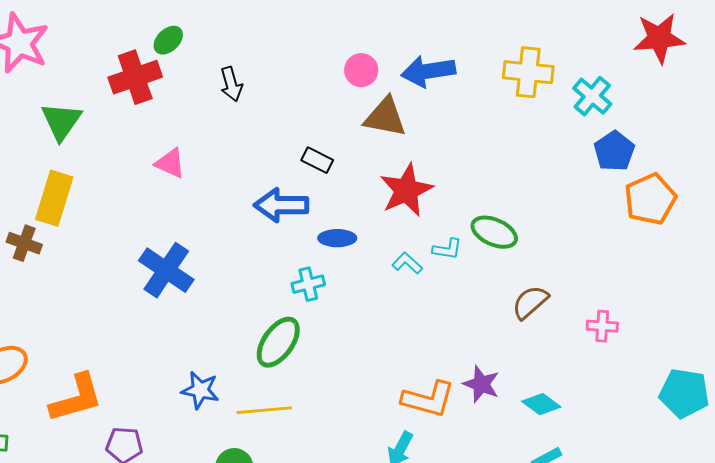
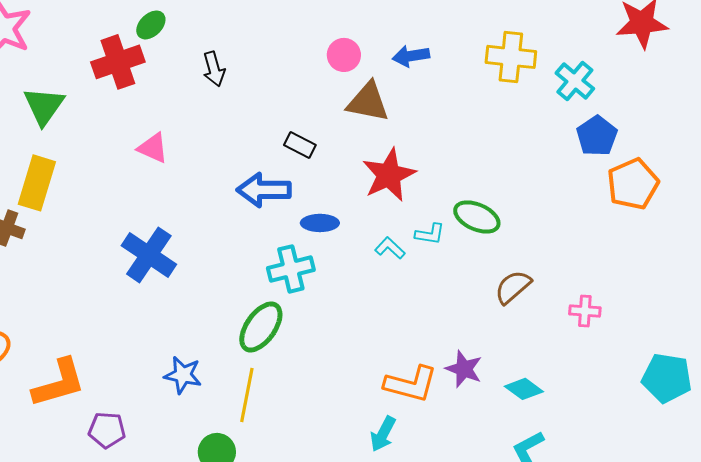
blue arrow: (428, 71) -> (411, 56), size x0.7
cyan cross: (308, 284) -> (291, 269), size x1.4
yellow line: (264, 410) -> (247, 395), turned -74

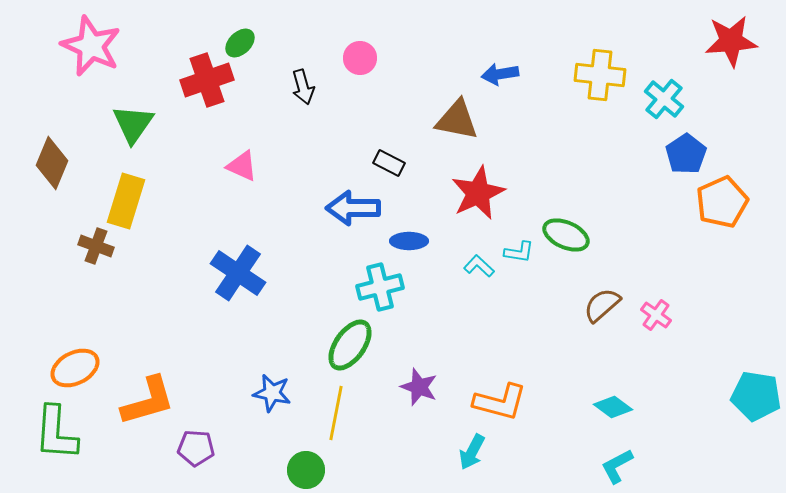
pink circle: (344, 55) -> (360, 58), moved
pink cross: (585, 311) -> (656, 315), moved, turned 32
purple star: (464, 369) -> (419, 387), moved

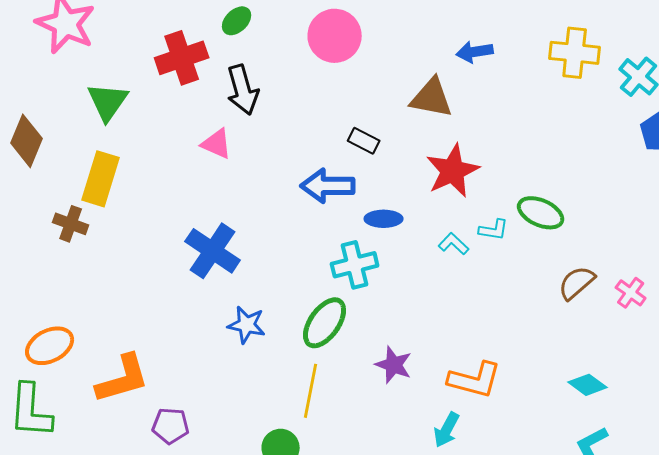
green ellipse: (240, 43) -> (237, 21), moved
pink circle: (360, 58) -> (335, 36), size x1.6
black arrow: (303, 87) -> (243, 90), moved, size x1.4
blue star: (272, 393) -> (247, 325), moved

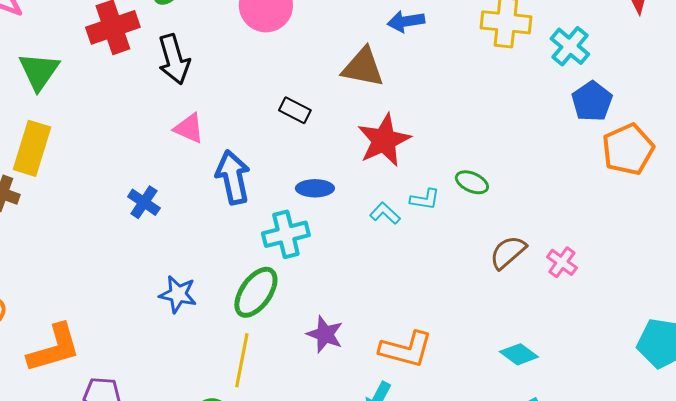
pink triangle: (217, 144) -> (189, 128), moved
blue arrow: (328, 186) -> (233, 177), moved, turned 78
green ellipse: (541, 213) -> (472, 182), size x0.7
blue cross: (213, 251) -> (144, 202), moved, size x0.6

